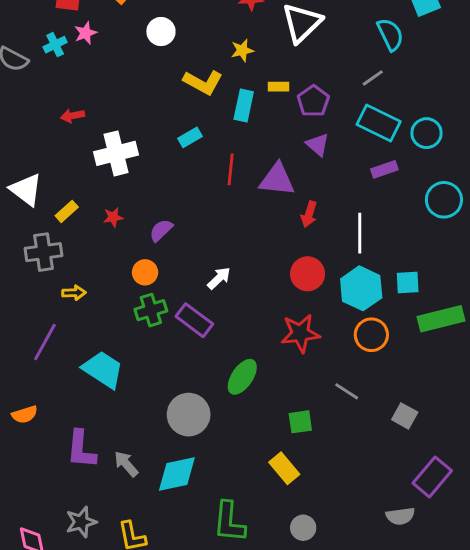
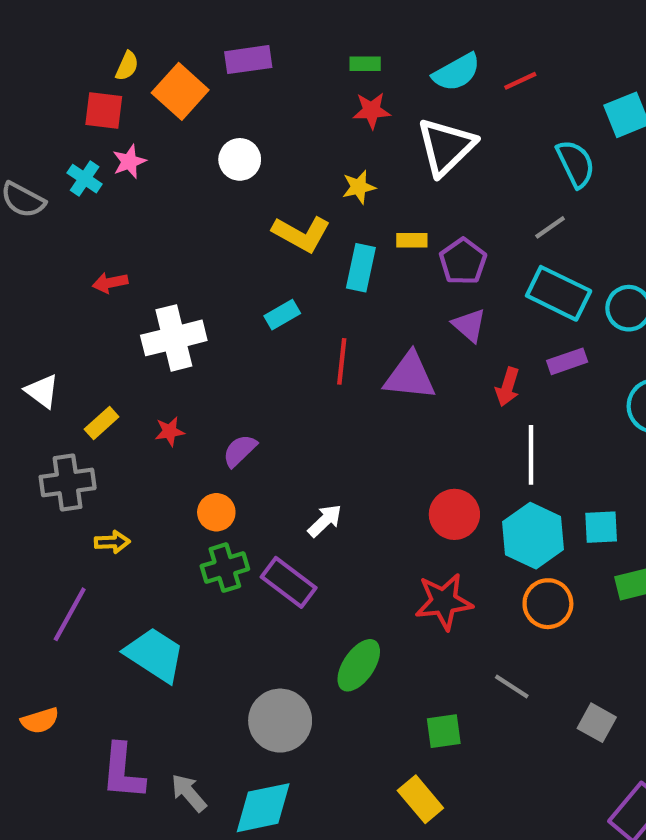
cyan cross: (55, 45) -> (85, 179), turned -30
white triangle: (26, 190) -> (42, 391), size x0.7
red arrow: (309, 214) -> (508, 387), moved

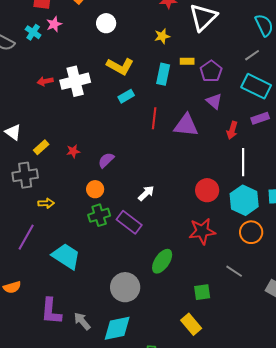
yellow L-shape: (301, 234) -> (120, 66), moved
white cross: (174, 338) -> (75, 81), moved

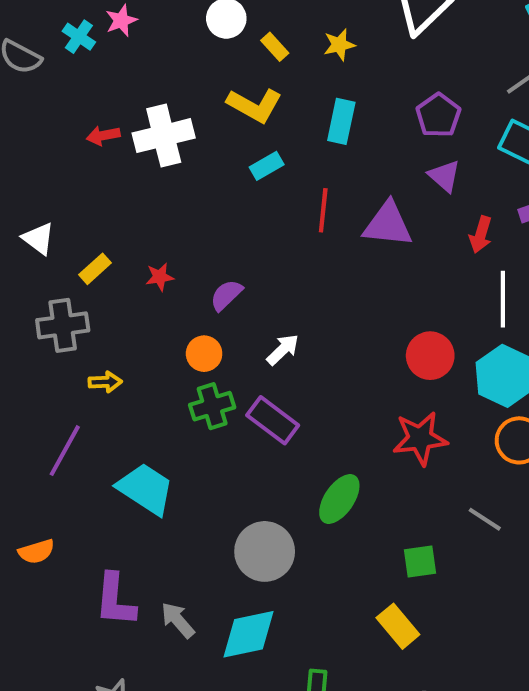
yellow rectangle: (187, 61) -> (275, 47), moved, turned 48
white arrow: (146, 193) -> (283, 350), moved

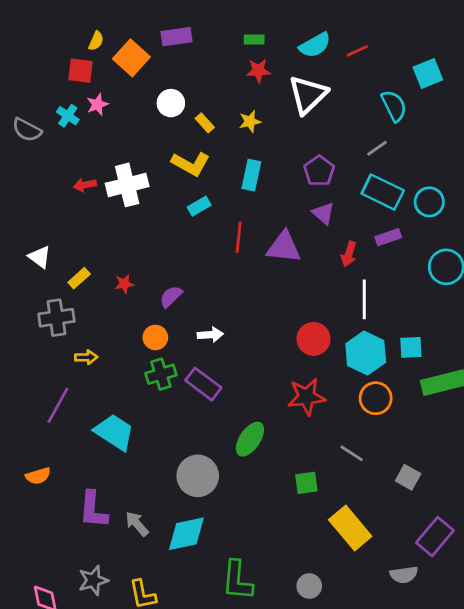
white arrow: (283, 350) -> (210, 335), turned 40
yellow rectangle: (398, 626) -> (350, 528), moved, size x1.4

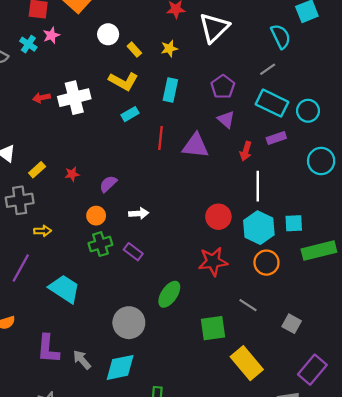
purple rectangle: (203, 384) -> (133, 252), size x0.7
green square: (306, 483) -> (213, 328), size x1.4

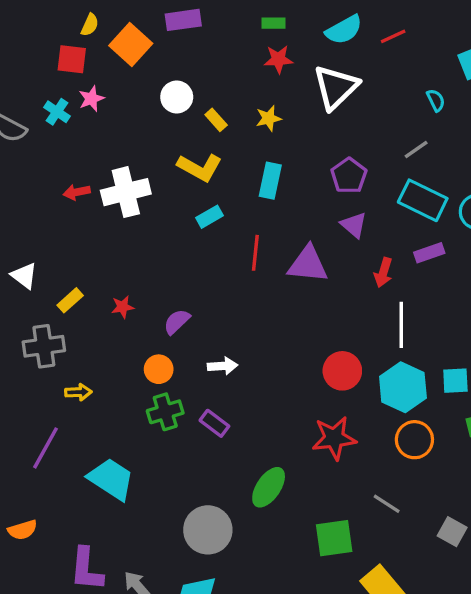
cyan semicircle: (281, 36) -> (436, 100), size x0.6

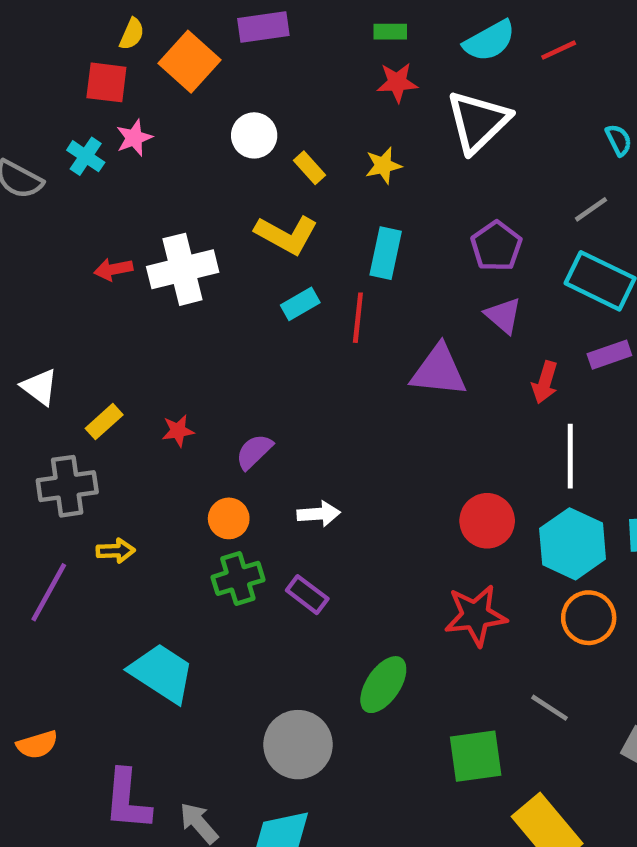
red line: (255, 253) -> (358, 318), moved
purple line: (46, 448) -> (49, 592), moved

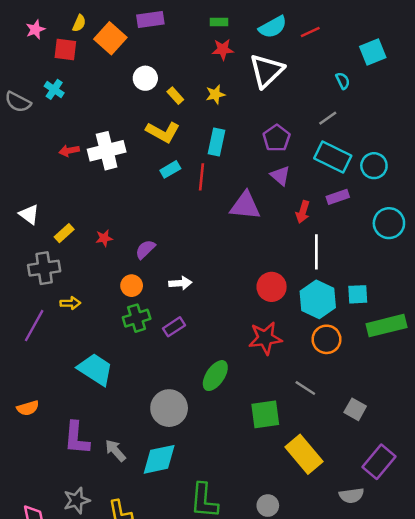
pink star: (134, 138) -> (35, 29), moved
purple rectangle: (307, 595) -> (174, 327), turned -70

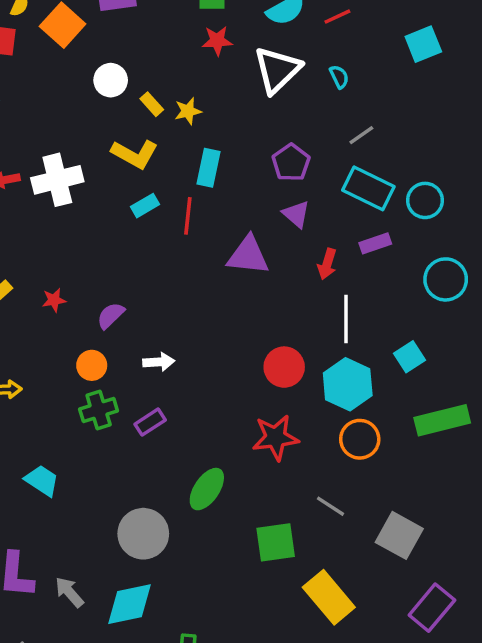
cyan semicircle: (343, 81) -> (339, 77), moved
yellow star: (215, 94) -> (188, 111), moved
cyan square: (358, 294) -> (410, 357), moved, turned -30
cyan trapezoid: (95, 369) -> (42, 480), size x0.7
gray square: (355, 409) -> (399, 535), size x1.5

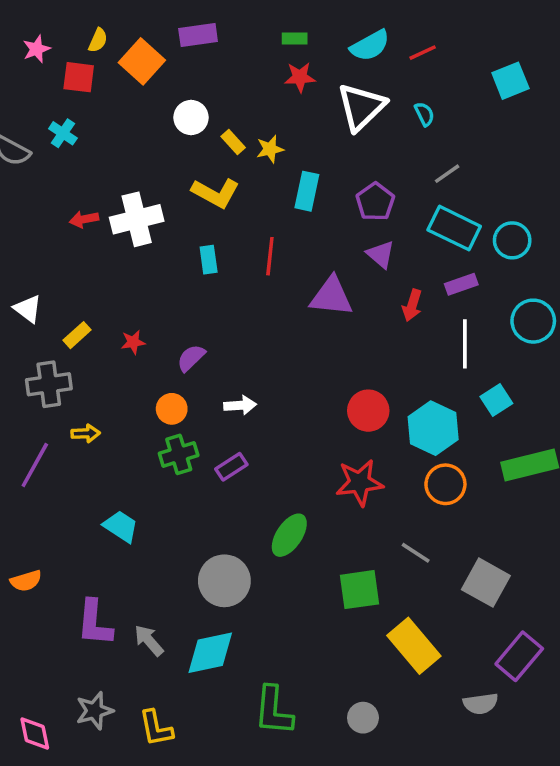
cyan rectangle: (209, 168) -> (307, 191), moved
cyan rectangle: (145, 206) -> (209, 260), moved, turned -68
white line: (346, 319) -> (465, 344), moved

